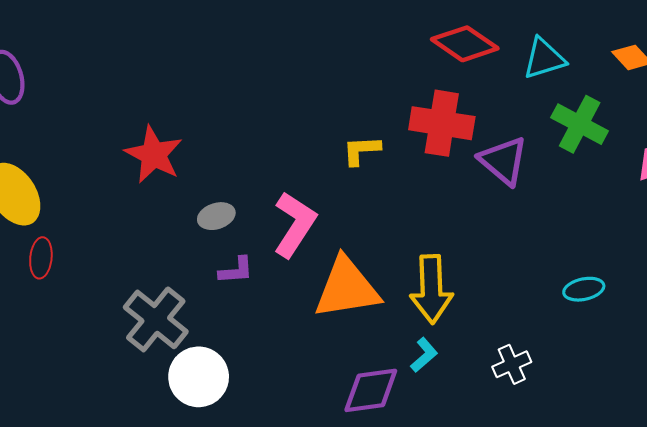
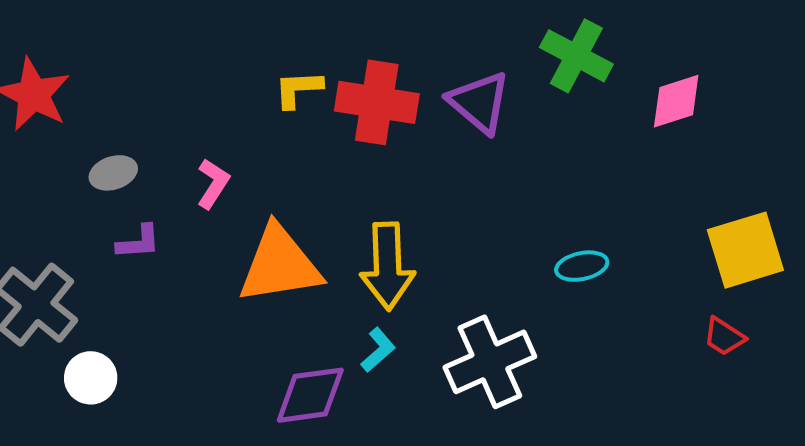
red cross: (442, 123) -> (377, 102), moved
pink L-shape: (295, 224) -> (213, 184), size x0.6
white cross: (512, 364) -> (490, 362), size x1.8
white circle: (199, 377) -> (91, 378), size x0.7

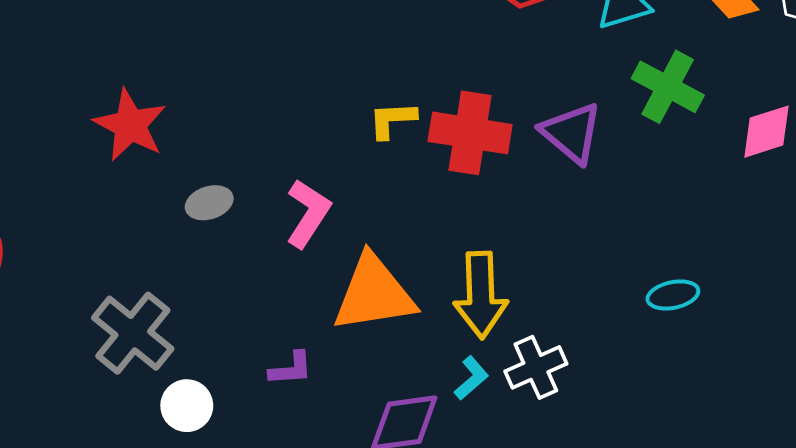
pink L-shape: (213, 184) -> (308, 213), size x1.4
purple L-shape: (139, 242) -> (291, 369), moved
white cross: (490, 362) -> (536, 367), moved, size x0.7

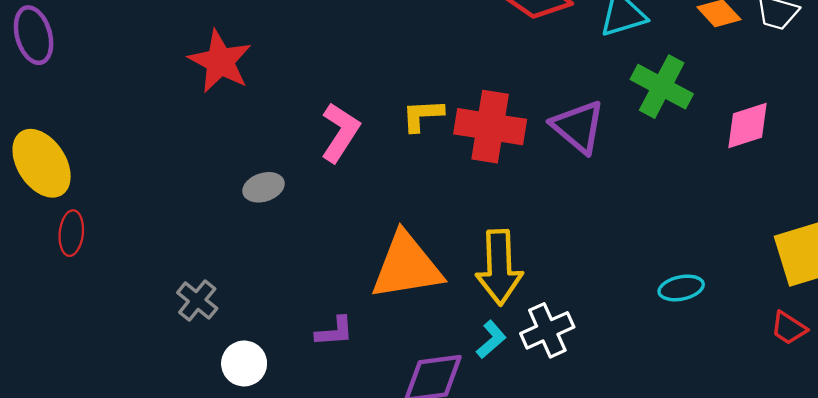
red star: (130, 125) -> (220, 61), moved
pink L-shape: (308, 213) -> (340, 132), moved
cyan ellipse: (673, 295) -> (681, 288), moved
gray cross: (133, 333) -> (197, 301), size x0.6

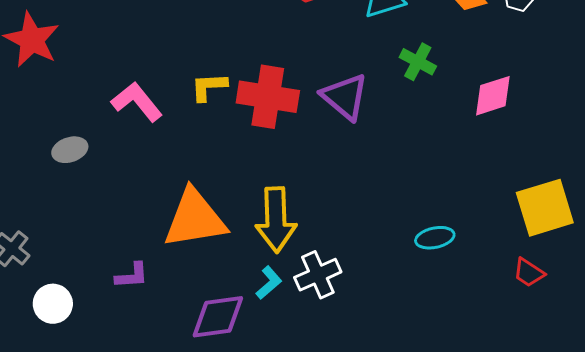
green cross: (662, 87) -> (418, 62), size x0.7
pink L-shape: (340, 132) -> (137, 102), turned -72

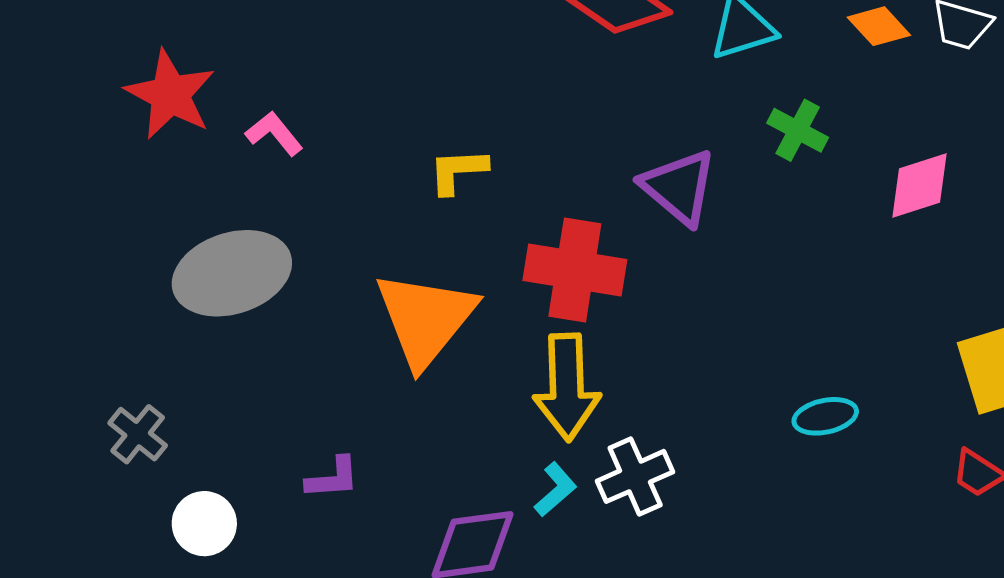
red cross: (268, 97) -> (575, 270), moved
pink L-shape: (137, 102) -> (274, 133), moved, size x0.7
gray ellipse: (70, 150) -> (232, 273), size x2.0
orange triangle: (195, 219) -> (425, 319), moved, turned -42

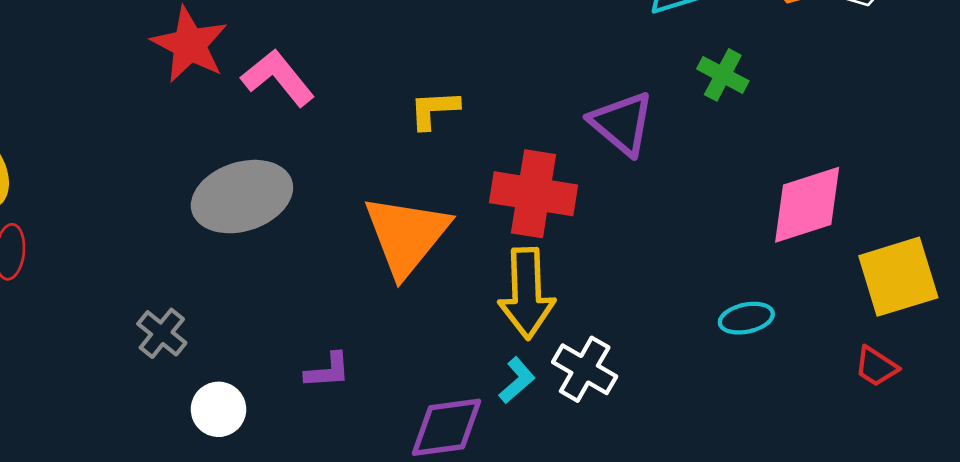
pink L-shape: (274, 133) -> (278, 78), size x1.5
pink diamond: (920, 185) -> (807, 205), moved, size x1.4
white cross: (635, 476) -> (585, 369), turned -36

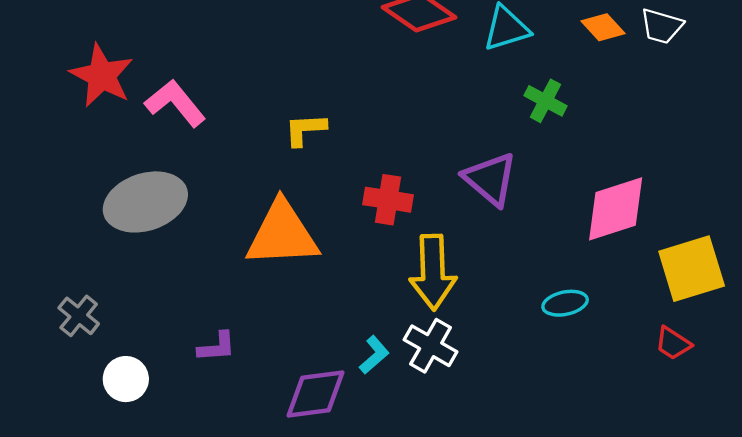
purple triangle: (622, 123) -> (490, 179), moved
red cross: (534, 194) -> (388, 200), size x0.7
orange triangle: (406, 235) -> (282, 234), turned 48
yellow arrow: (527, 293) -> (433, 272), moved

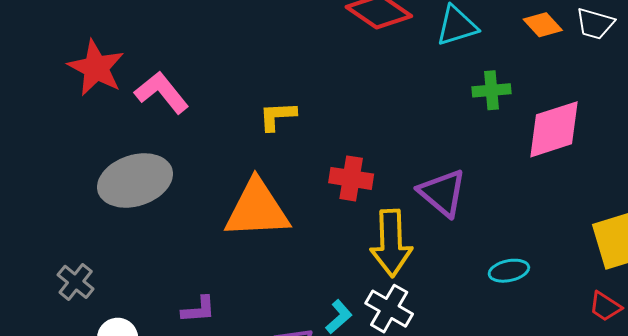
green cross: (546, 101) -> (492, 90), turned -33
purple triangle: (490, 179) -> (442, 193), moved
pink diamond: (616, 209) -> (554, 129), moved

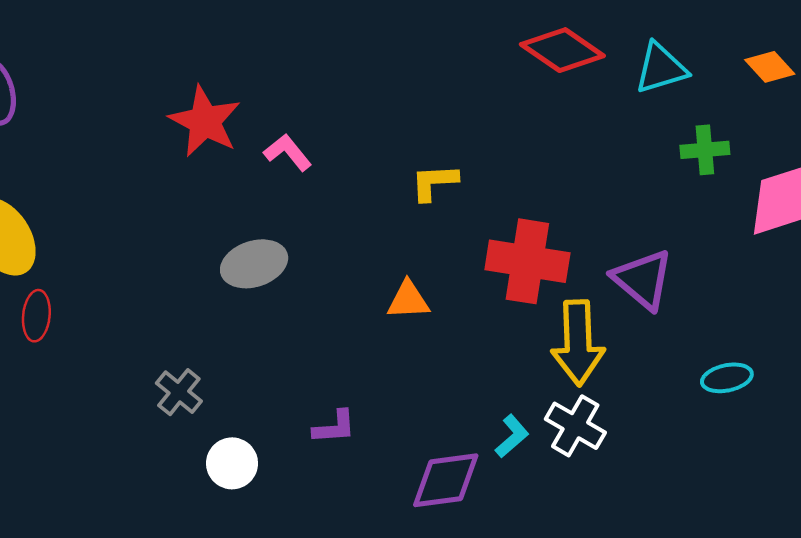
pink L-shape: (162, 92) -> (288, 152), size x0.7
red cross: (351, 178) -> (527, 261), size x1.5
gray ellipse: (135, 180) -> (254, 264), size x0.7
orange triangle: (257, 209) -> (408, 300), size x0.5

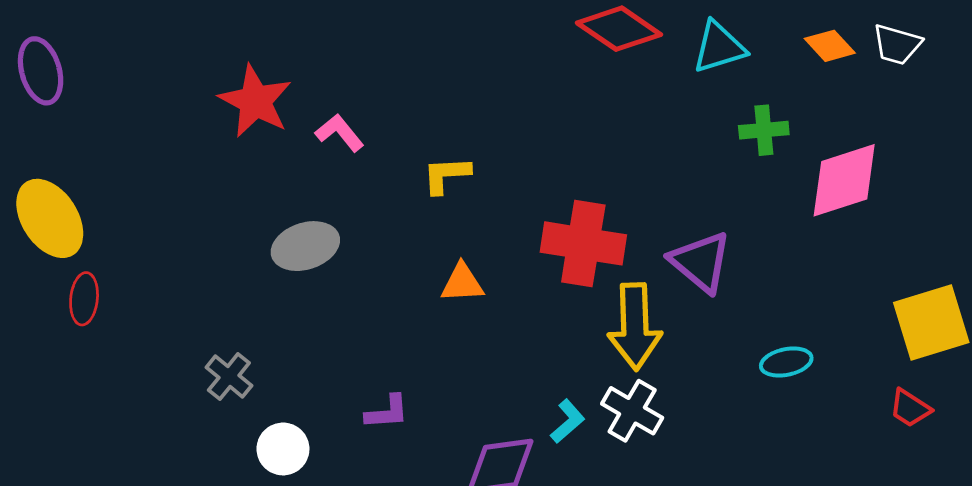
yellow L-shape: (434, 182) -> (446, 175), moved

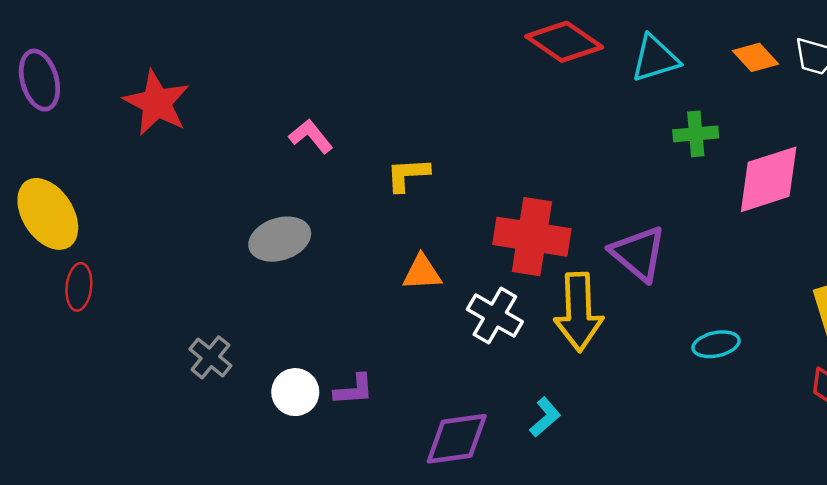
red star: (255, 101) -> (157, 103), moved
white cross: (632, 411) -> (495, 316), moved
cyan L-shape: (568, 421) -> (545, 417), moved
white circle: (283, 449) -> (295, 392), moved

